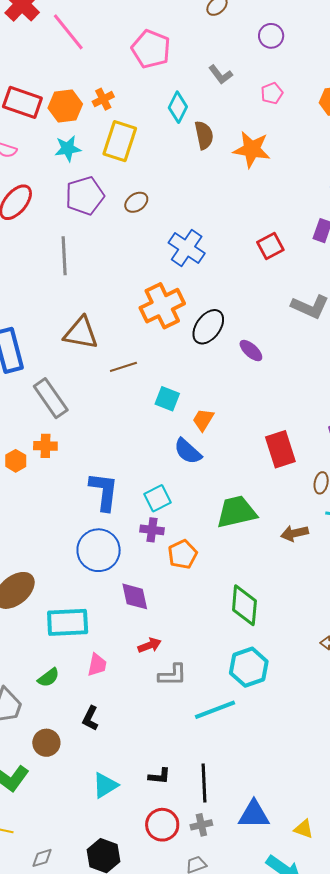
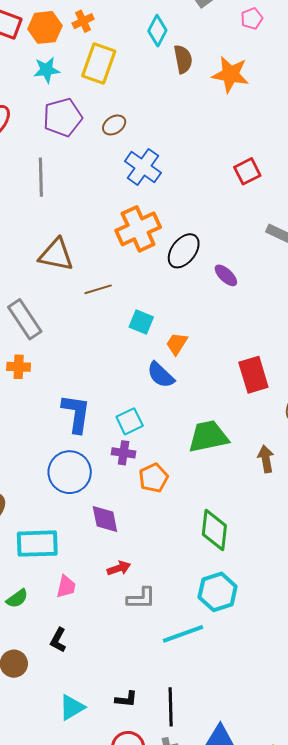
blue cross: (187, 248) -> (143, 167), moved
brown arrow: (294, 533) -> (266, 459), turned 92

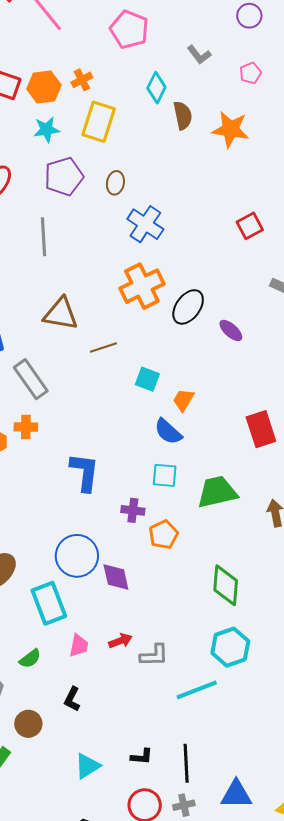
brown ellipse: (114, 125) -> (115, 183), turned -45
cyan square: (130, 421) -> (165, 475), moved, turned 32
blue circle: (70, 472) -> (77, 556), moved
cyan rectangle: (37, 544) -> (49, 603), turned 72
red arrow: (119, 568) -> (120, 641), moved

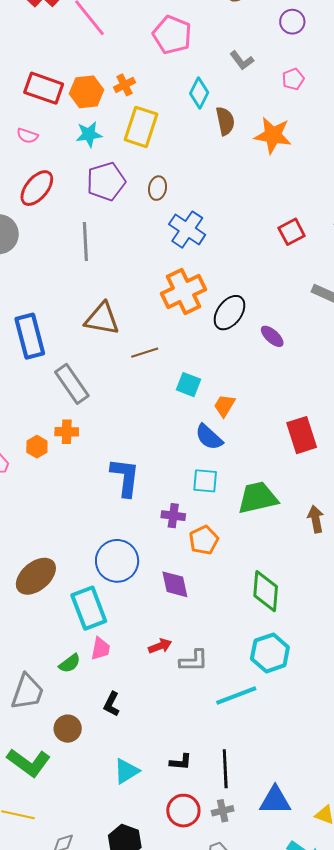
purple diamond: (116, 577) -> (175, 584), moved
pink trapezoid: (79, 646) -> (100, 649), moved

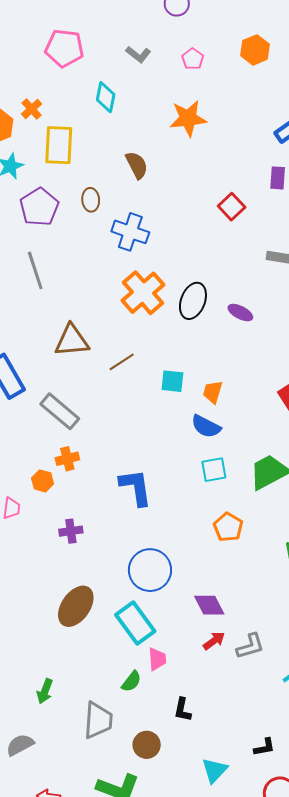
brown semicircle: (225, 121) -> (137, 165), moved
purple cross: (173, 516) -> (71, 531), moved
purple diamond: (175, 584) -> (209, 605), moved

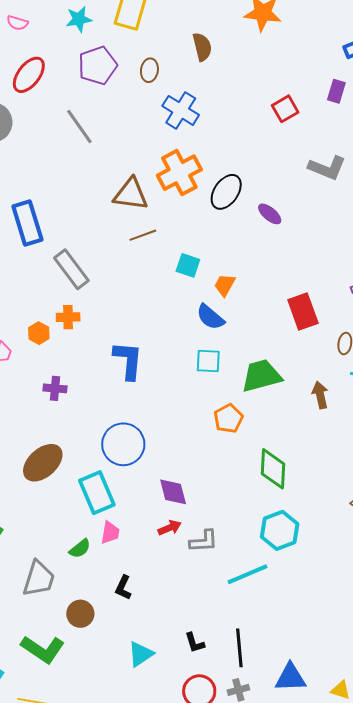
gray line: (35, 270) -> (79, 126), turned -30
brown triangle: (72, 341) -> (131, 194), moved
orange pentagon: (228, 527) -> (228, 419), moved
black L-shape: (264, 747) -> (195, 643), turned 70

